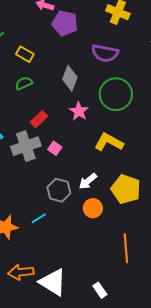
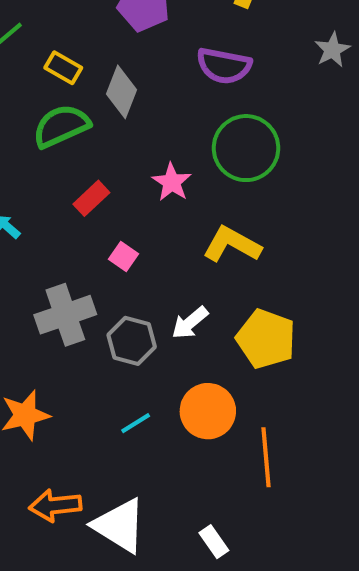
gray diamond: (70, 78) -> (122, 92), moved
green semicircle: (24, 83) -> (61, 126), size x1.6
gray cross: (26, 146) -> (65, 315), moved
orange circle: (93, 208) -> (208, 411), moved, size x1.4
cyan line: (39, 218) -> (136, 423), moved

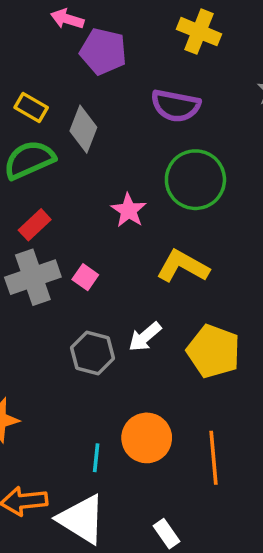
red rectangle: (91, 198) -> (35, 225), moved
gray cross: (65, 315) -> (33, 277), moved
orange circle: (208, 411) -> (147, 438), moved
cyan line: (136, 423) -> (96, 458), moved, turned -52

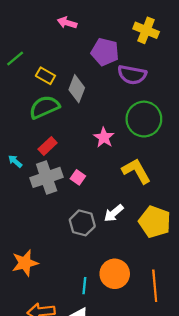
purple pentagon: (103, 51) -> (105, 52), moved
yellow L-shape: (183, 266) -> (136, 171), turned 32

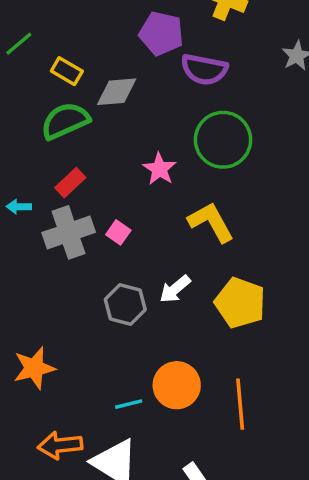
gray diamond: (77, 89) -> (117, 92), turned 64
cyan arrow: (15, 161) -> (19, 207), turned -40
cyan line: (84, 286) -> (129, 404), turned 70

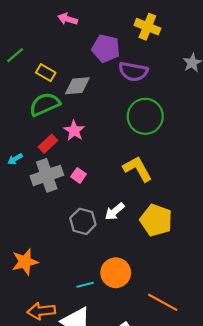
pink star: (160, 169) -> (74, 131), moved
cyan arrow: (19, 207) -> (15, 159), turned -32
orange line: (240, 404) -> (163, 302), moved, turned -56

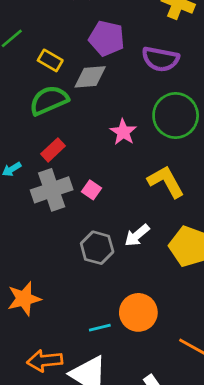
purple pentagon: (106, 49) -> (107, 38), moved
pink star: (74, 131) -> (123, 132), moved

